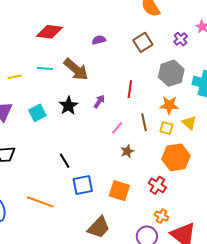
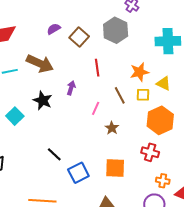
brown square: (143, 42) -> (79, 37), moved
gray hexagon: (171, 73) -> (116, 30), moved

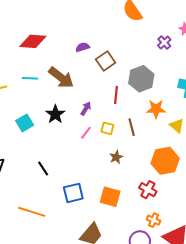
gray hexagon: (116, 30) -> (141, 79), moved
yellow square: (143, 95) -> (107, 128), moved
pink line: (96, 108) -> (86, 133), moved
black line: (54, 154) -> (43, 169), moved

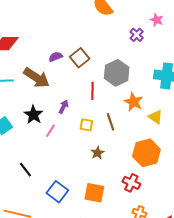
purple semicircle: (83, 47) -> (56, 57), moved
orange star: (156, 109) -> (134, 102), turned 30
pink line: (86, 133) -> (50, 131), moved
blue square: (73, 193) -> (57, 192), turned -35

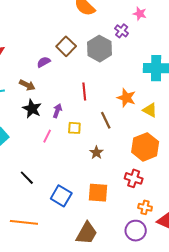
brown square: (80, 58) -> (66, 46), moved
gray hexagon: (117, 73) -> (99, 49), moved
brown arrow: (37, 78) -> (27, 85), size x0.6
black star: (34, 115) -> (32, 109), moved
yellow square: (86, 125) -> (74, 128), moved

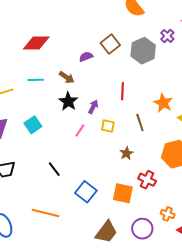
red cross: (134, 178) -> (147, 180), moved
purple circle: (136, 231) -> (142, 229), moved

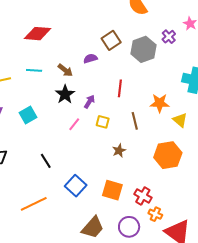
purple semicircle: (86, 57) -> (90, 59), moved
orange star: (163, 103) -> (160, 103), turned -30
red cross: (147, 180) -> (143, 196), moved
orange line: (46, 213) -> (34, 204), turned -44

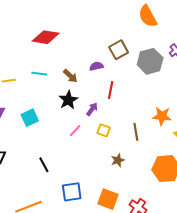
red line: (120, 88) -> (111, 90), moved
blue square: (76, 186) -> (72, 192), turned 35

